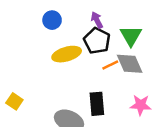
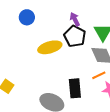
blue circle: (52, 20) -> (27, 17), moved
orange line: (110, 65) -> (99, 75), moved

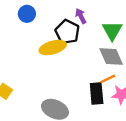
black pentagon: (75, 36) -> (67, 32), moved
black rectangle: (75, 88) -> (97, 94), moved

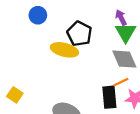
purple arrow: (81, 16) -> (121, 18), moved
yellow ellipse: (53, 47) -> (64, 50), turned 30

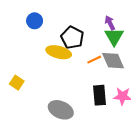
orange line: (121, 82) -> (94, 60), moved
yellow square: (15, 95) -> (17, 83), moved

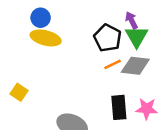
black pentagon: (72, 38) -> (108, 38), moved
yellow ellipse: (59, 52) -> (46, 38), moved
gray diamond: (113, 61) -> (135, 66), turned -60

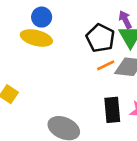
blue circle: (41, 18) -> (42, 17), moved

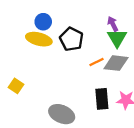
black pentagon: (100, 38) -> (71, 39), moved

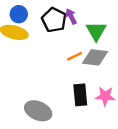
purple arrow: (113, 24) -> (71, 16), moved
black pentagon: (71, 39) -> (54, 20), moved

